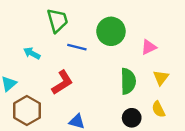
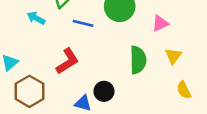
cyan arrow: (32, 53) -> (36, 18), moved
yellow semicircle: (158, 109) -> (184, 90), moved
black circle: (132, 118) -> (104, 91), moved

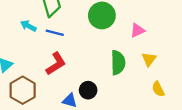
blue line: (83, 23) -> (55, 33), moved

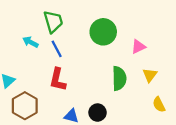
blue line: (55, 33) -> (57, 49), turned 48
red L-shape: (56, 64) -> (58, 80), turned 135
black circle: (88, 90) -> (98, 113), moved

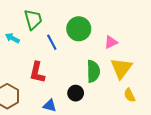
blue line: (57, 49) -> (52, 42), moved
yellow triangle: (150, 75) -> (121, 68), size x1.6
black circle: (98, 113) -> (76, 93), moved

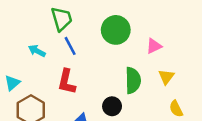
cyan arrow: (12, 38) -> (37, 51), moved
blue line: (52, 42) -> (70, 46), moved
yellow triangle: (121, 68) -> (166, 77), size x0.6

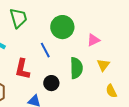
blue line: (70, 46) -> (45, 50), moved
black circle: (112, 106) -> (51, 83), moved

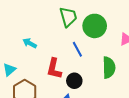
green trapezoid: (18, 18) -> (68, 17), moved
black circle: (51, 83) -> (74, 81), moved

